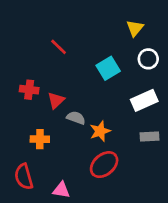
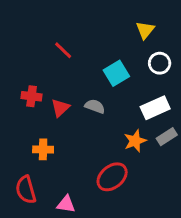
gray semicircle: (76, 118) -> (95, 106), moved
orange star: (100, 131) -> (135, 141), moved
gray rectangle: (150, 136) -> (167, 137), moved, turned -30

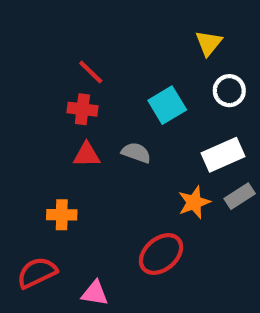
red cross: (32, 96) -> (82, 109), moved
red triangle: (60, 108) -> (87, 155), turned 42
red semicircle: (26, 190) -> (37, 273), turned 80

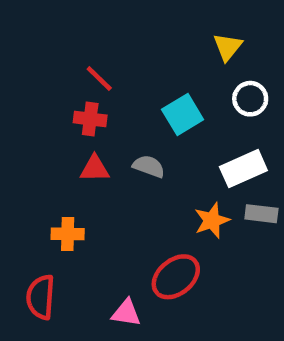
gray rectangle: (240, 196) -> (261, 214), turned 40
red semicircle: (37, 273) -> (41, 297), turned -60
pink triangle: (95, 293) -> (126, 313), moved

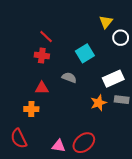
white circle: (250, 99) -> (121, 38), moved
red triangle: (95, 169) -> (42, 88), moved
red ellipse: (176, 277) -> (84, 143), moved
red semicircle: (41, 297) -> (19, 138), turned -30

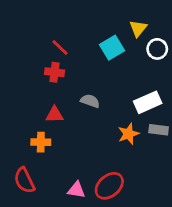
cyan square: (85, 53) -> (112, 48), moved

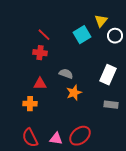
white rectangle: (148, 102) -> (108, 75), turned -42
gray rectangle: (159, 130) -> (111, 105), moved
orange star: (128, 134) -> (74, 93), moved
red semicircle: (24, 180) -> (30, 138), moved

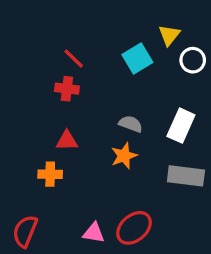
gray semicircle: (66, 74) -> (131, 124), moved
gray rectangle: (111, 105) -> (186, 176), size x1.5
red semicircle: (30, 138) -> (25, 231), moved, turned 48

